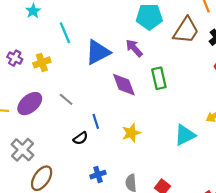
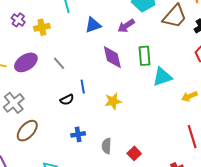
purple arrow: (134, 48) -> (126, 26), turned -90
blue triangle: (98, 52) -> (93, 25), size x0.7
cyan triangle: (185, 135) -> (162, 77), moved

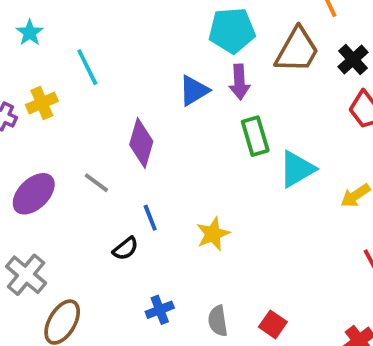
blue triangle: (93, 25) -> (194, 91), moved
purple arrow: (126, 26) -> (239, 82), moved, turned -48
yellow cross: (42, 27) -> (42, 103), moved
purple diamond: (112, 57) -> (141, 143), moved, turned 40

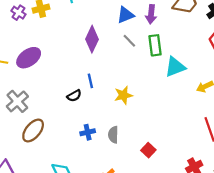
gray line: (96, 183) -> (129, 41), moved
gray semicircle: (218, 321) -> (113, 135), moved

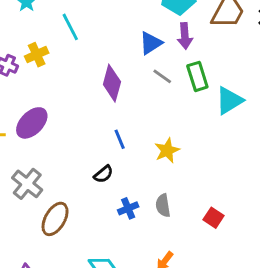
black semicircle: (74, 96) -> (103, 174), moved

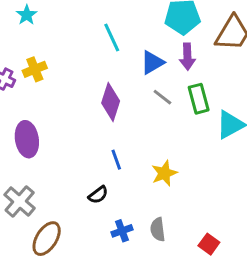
cyan line: (70, 27) -> (112, 37), moved
purple ellipse: (32, 123) -> (27, 139), turned -56

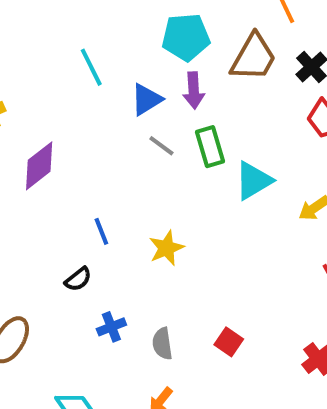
purple diamond: (111, 102) -> (39, 166), moved, turned 36
gray semicircle: (158, 229) -> (162, 344), moved

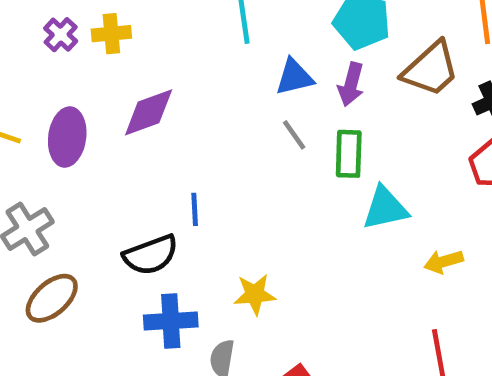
yellow star: (166, 248) -> (255, 294), moved
black semicircle: (78, 279) -> (151, 255), size x1.6
blue cross: (111, 327) -> (171, 321), size x1.5

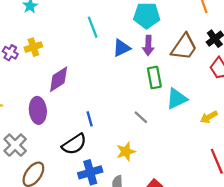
brown trapezoid: (431, 69) -> (184, 47), moved
gray line: (294, 135) -> (141, 117), moved
purple ellipse: (67, 137) -> (38, 110), moved

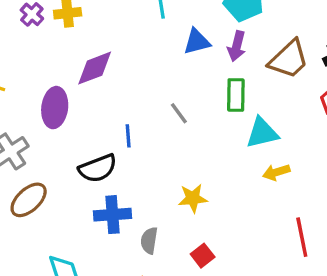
gray line: (141, 117) -> (179, 113), moved
yellow arrow: (209, 117) -> (276, 172), moved
yellow star: (126, 152) -> (193, 198), moved

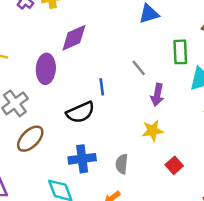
purple arrow: (237, 46) -> (157, 95), moved
blue cross: (113, 215) -> (82, 159), moved
red square: (203, 256) -> (174, 165), moved

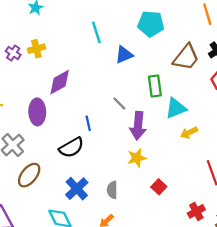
purple arrow: (157, 95) -> (138, 126), size x1.4
blue cross: (82, 159) -> (77, 189), turned -30

